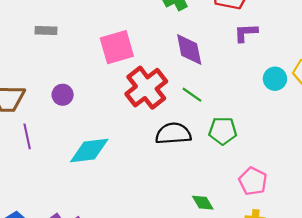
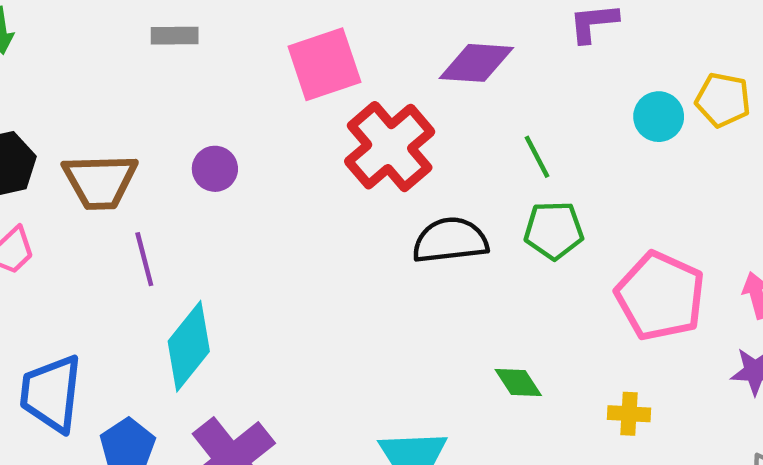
purple diamond: (189, 50) -> (476, 63), turned -72
green line: (192, 95) -> (537, 157), moved, turned 30
cyan diamond: (89, 151) -> (189, 346), moved, turned -42
pink pentagon: (253, 181) -> (660, 296), moved, size x1.5

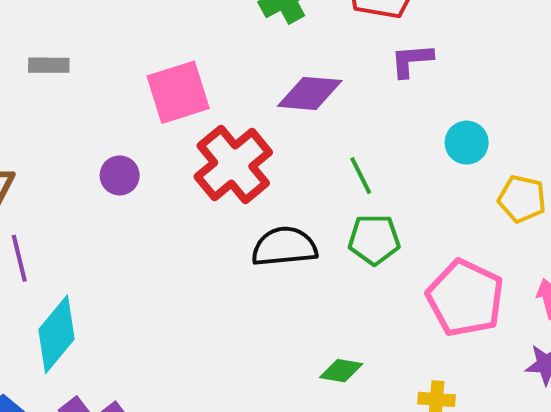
yellow pentagon: (723, 100) -> (522, 199), moved
purple circle: (215, 169) -> (120, 175), moved
green diamond: (518, 382) -> (341, 371), turned -48

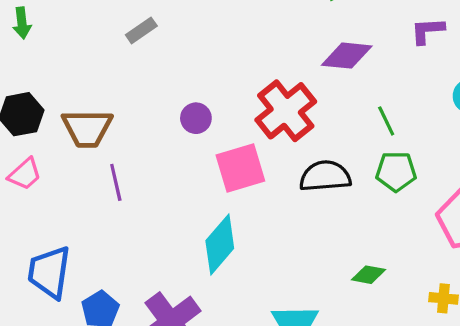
gray rectangle: (49, 65) -> (141, 30), turned -36
pink square: (178, 92) -> (240, 168), moved
cyan diamond: (56, 334) -> (220, 245), moved

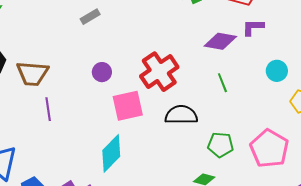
gray rectangle: (141, 30) -> (90, 17), moved
purple diamond: (347, 56) -> (220, 41), moved
green pentagon: (396, 171) -> (220, 145), moved

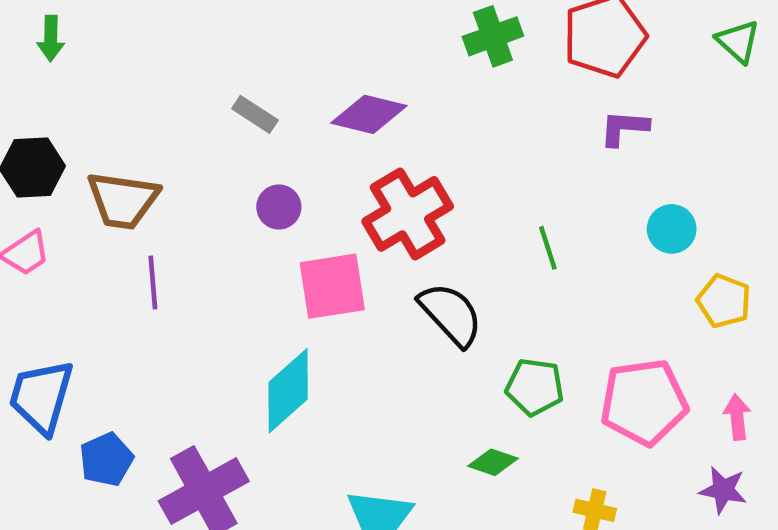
gray rectangle: (90, 17) -> (255, 114), moved, turned 60
purple diamond: (220, 41) -> (369, 114), moved
black semicircle: (181, 115) -> (451, 314), turned 44
pink pentagon: (269, 148) -> (644, 402), turned 30

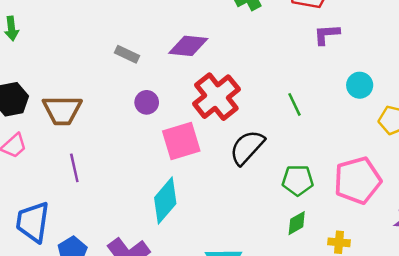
purple line: (153, 282) -> (74, 168), moved
black semicircle: (451, 314) -> (247, 147), turned -87
green diamond: (493, 462) -> (297, 223), moved, turned -40

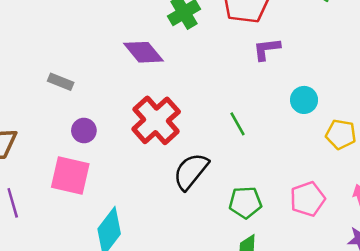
purple diamond: (188, 46) -> (143, 52), moved, turned 48
pink square: (181, 141) -> (70, 175), moved, turned 33
pink pentagon: (358, 180) -> (307, 199), size x0.7

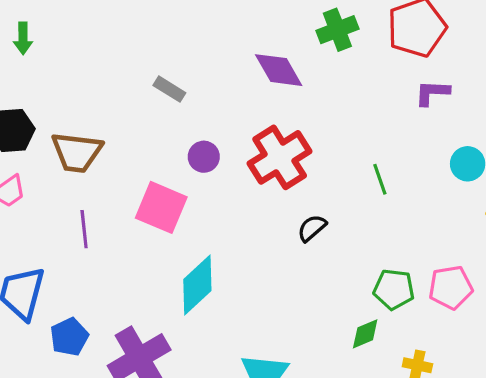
purple circle: (84, 131) -> (204, 157), moved
black semicircle: (191, 171) -> (312, 228), size x0.6
green pentagon: (245, 202) -> (394, 289), moved

